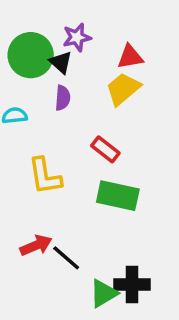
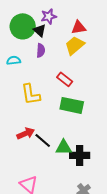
green triangle: (104, 293) -> (64, 147), moved, turned 30

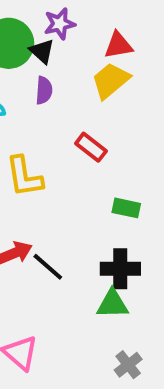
green rectangle: (72, 105) -> (126, 208), moved, size x0.6
green triangle: (64, 147) -> (112, 304), moved
black cross: (80, 155) -> (120, 269), moved

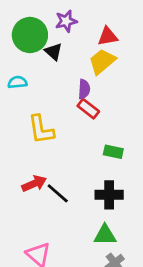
black triangle: (42, 51) -> (54, 52), moved
purple semicircle: (44, 90) -> (84, 89), moved
green triangle: (112, 304) -> (105, 235), moved

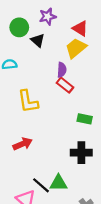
green circle: (30, 35) -> (19, 27), size x0.7
red triangle: (108, 36) -> (80, 28), turned 42
black line: (58, 193) -> (41, 185), moved
green triangle: (105, 235) -> (58, 183), moved

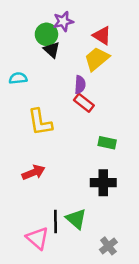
green circle: (19, 27) -> (46, 34), moved
green triangle: (58, 183) -> (76, 219), turned 42
black line: (41, 185) -> (55, 221), turned 48

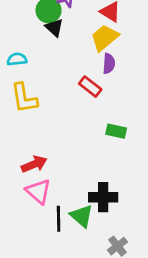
purple semicircle: (80, 85) -> (109, 64), moved
yellow L-shape: (40, 122) -> (24, 98), moved
black cross: (103, 183) -> (103, 197), moved
pink triangle: (37, 238) -> (38, 191), moved

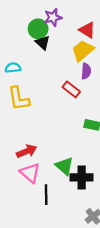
green triangle: (82, 216) -> (64, 166), moved

